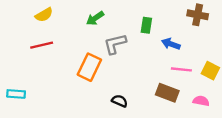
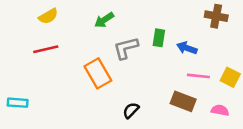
green rectangle: (146, 25) -> (159, 38), moved
orange rectangle: (89, 67) -> (98, 73), turned -56
black semicircle: (120, 101) -> (131, 110), turned -70

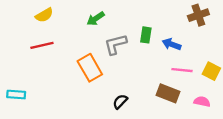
brown cross: (216, 16) -> (198, 15), turned -30

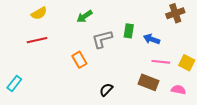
orange rectangle: (90, 68) -> (79, 60), size x0.7
cyan rectangle: (16, 95) -> (14, 83), turned -56

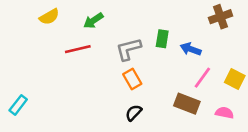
green arrow: (84, 16) -> (93, 21), moved
red line: (37, 40) -> (78, 49), moved
orange rectangle: (79, 60) -> (132, 79), moved
pink line: (161, 62) -> (202, 78), turned -60

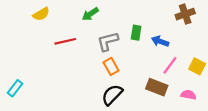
green arrow: (93, 21) -> (90, 14), moved
black semicircle: (134, 113) -> (112, 95), size x1.5

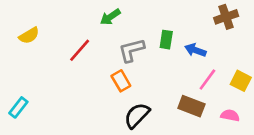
yellow semicircle: (41, 14) -> (29, 36), moved
red line: (65, 41) -> (80, 50), turned -36
orange rectangle: (111, 66) -> (121, 81), moved

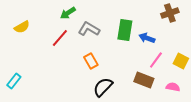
green arrow: (110, 17) -> (68, 13), moved
green rectangle: (166, 40) -> (125, 30), size x1.5
gray L-shape: (132, 50) -> (89, 29), moved, turned 45

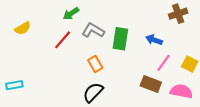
green rectangle: (125, 30) -> (120, 39), moved
cyan rectangle: (14, 81) -> (14, 85), turned 42
black semicircle: (103, 87) -> (93, 92), moved
pink semicircle: (173, 87) -> (181, 91), size x1.5

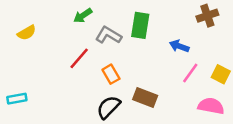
green rectangle: (120, 39) -> (140, 25), moved
red line: (63, 40) -> (79, 58), moved
brown rectangle: (151, 84) -> (145, 97), moved

